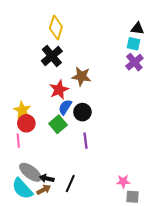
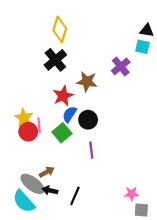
purple cross: (134, 62) -> (121, 66), moved
pink line: (18, 141) -> (39, 125), moved
brown arrow: (44, 190) -> (47, 172), moved

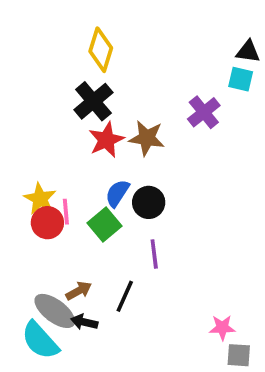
red star: (63, 96) -> (106, 140), moved
black line: (75, 196) -> (125, 296), moved

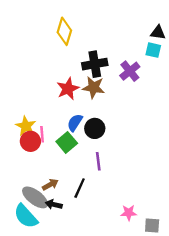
black cross: (93, 101) -> (95, 64), moved, turned 30
pink star: (222, 328) -> (129, 213), moved

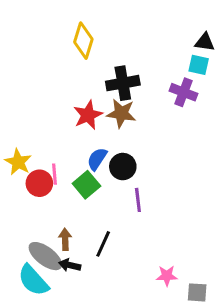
purple cross: (130, 71) -> (183, 92), moved, turned -30
yellow star: (26, 126) -> (18, 162), moved
purple line: (98, 161) -> (138, 200), moved
brown arrow: (50, 185) -> (65, 239), turned -63

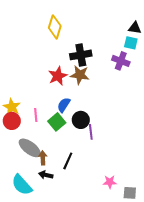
black circle: (123, 167) -> (81, 120), moved
red circle: (39, 183) -> (12, 121), moved
gray ellipse: (45, 256) -> (30, 148), moved

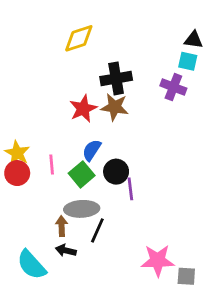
yellow diamond: (55, 27) -> (79, 38), turned 55
gray ellipse: (30, 148) -> (82, 209), moved, turned -40
pink star: (110, 182) -> (158, 260), size x1.6

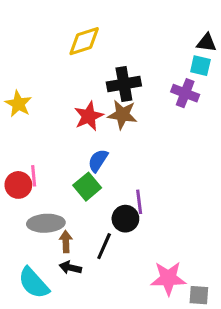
yellow star: (17, 153) -> (18, 104), moved
pink line: (52, 164) -> (34, 176), moved
black circle: (116, 172) -> (125, 219), moved
gray ellipse: (82, 209) -> (46, 223), moved

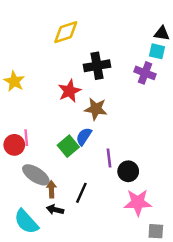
brown star: (122, 115) -> (96, 109), moved
blue semicircle: (98, 160) -> (84, 136), moved
black circle: (125, 219) -> (128, 171), moved
gray ellipse: (46, 223) -> (36, 175), turned 36
pink star: (168, 278) -> (138, 202), moved

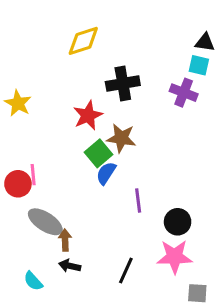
green square: (68, 146) -> (99, 153), moved
black circle: (128, 171) -> (178, 222), moved
black line: (81, 193) -> (126, 270), moved
cyan semicircle: (26, 222) -> (33, 281), size x0.6

